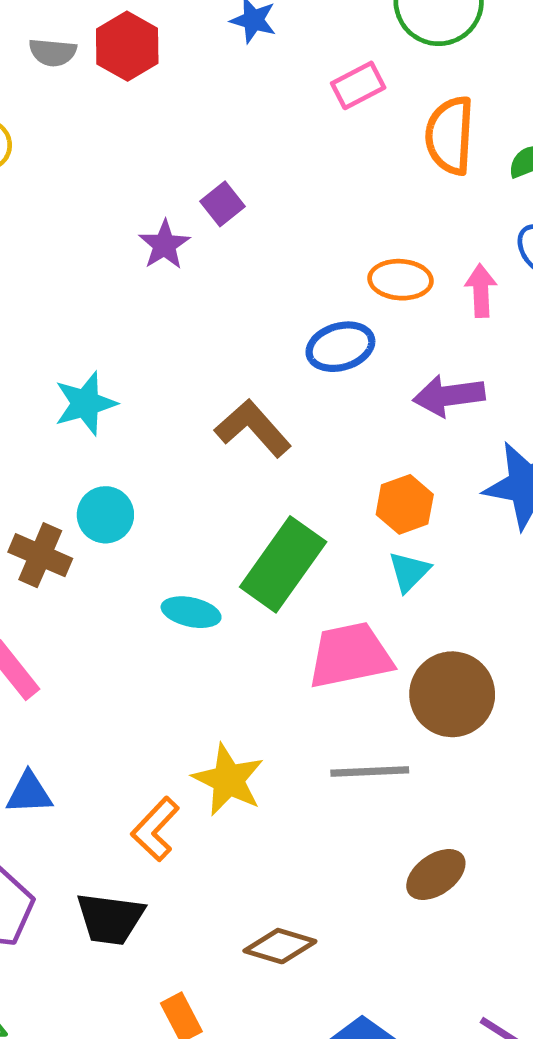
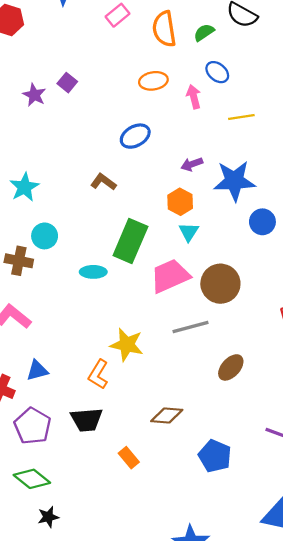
purple star: (164, 245) -> (34, 95), moved
orange ellipse: (400, 280) -> (153, 81), moved
purple arrow: (449, 396) -> (192, 164), moved, size x0.7
brown L-shape: (253, 428) -> (103, 182), size x0.7

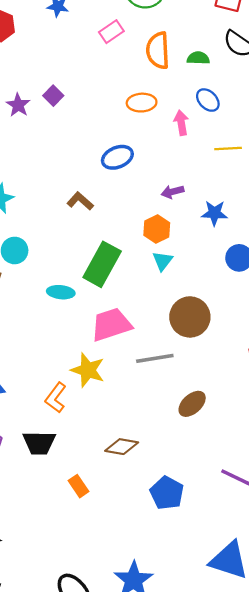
green semicircle: (204, 32) -> (198, 58), turned 30
blue star: (234, 181) -> (214, 213), size x0.6
pink trapezoid: (170, 276) -> (111, 325), moved

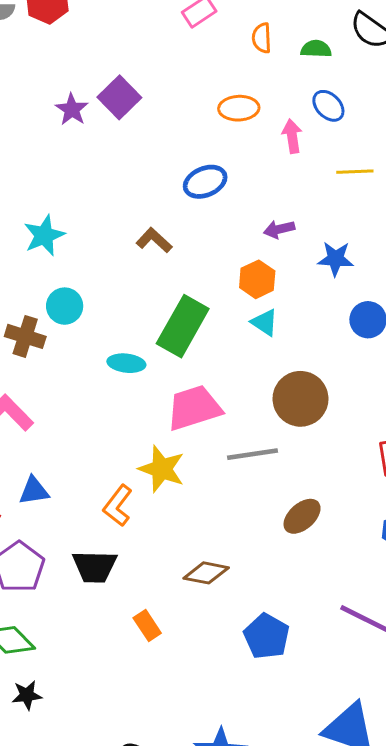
orange semicircle: (158, 50) -> (262, 38), size x0.6
purple square: (53, 96) -> (119, 97), size x1.5
cyan triangle: (163, 261) -> (264, 322), turned -35

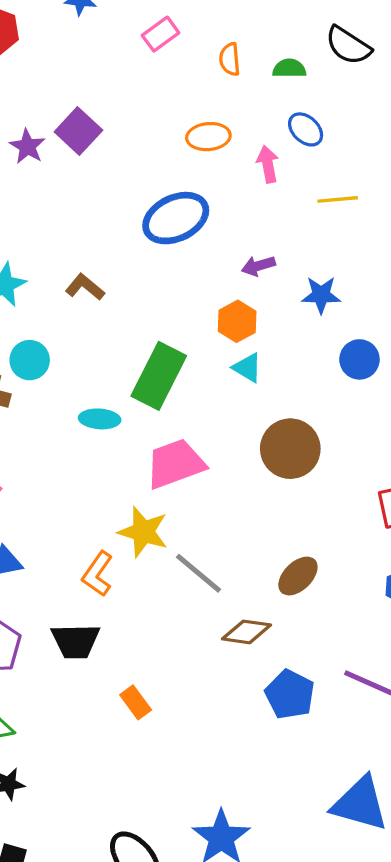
blue ellipse: (205, 182) -> (176, 218), size x1.4
brown L-shape: (154, 240) -> (85, 287), moved
gray line: (252, 454) -> (198, 573), moved, turned 51
brown diamond: (206, 573) -> (247, 632), moved
blue pentagon: (267, 636) -> (290, 694), moved

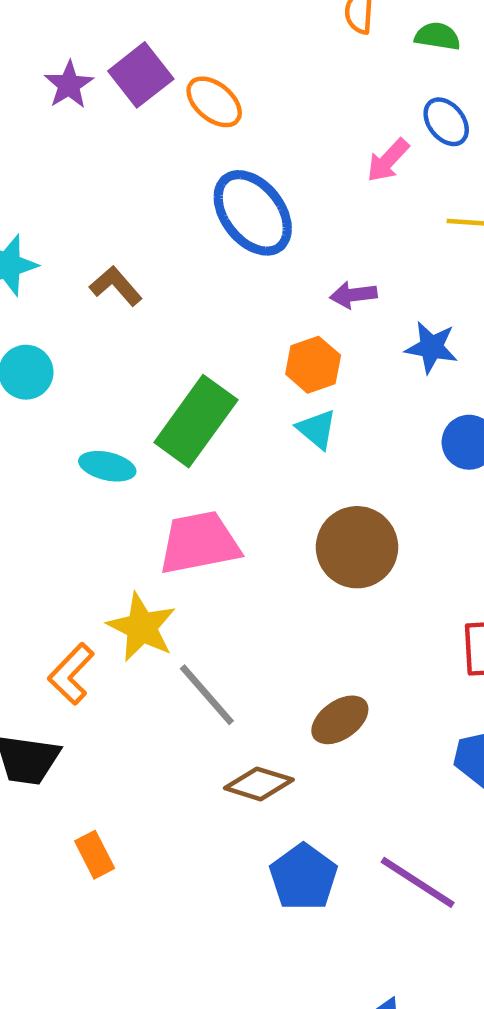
orange ellipse: (208, 137) -> (214, 102), moved, turned 36
pink arrow: (268, 164) -> (388, 160), turned -135
blue ellipse: (176, 218) -> (253, 213), turned 68

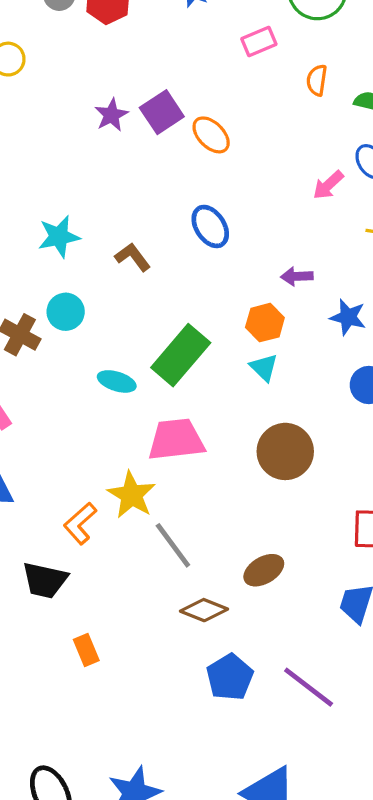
blue ellipse: (253, 213) -> (210, 226), moved, size x0.7

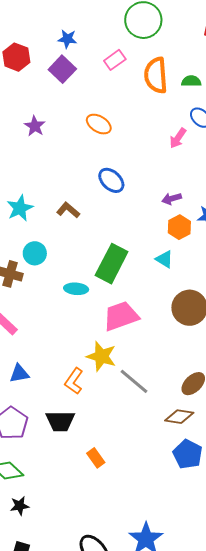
orange semicircle: (317, 80) -> (156, 75), size x1.8
purple square: (162, 112) -> (62, 69), moved
orange hexagon: (265, 323) -> (179, 227), moved
brown diamond: (204, 610) -> (179, 417), moved

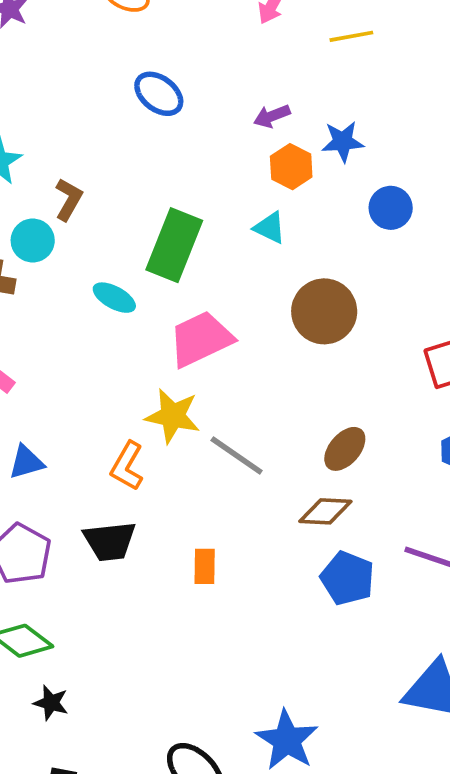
brown L-shape: (68, 210) -> (69, 199), moved, turned 85
cyan ellipse: (76, 289) -> (114, 298), turned 30
orange rectangle: (96, 458) -> (205, 566), moved, turned 42
black star: (20, 506) -> (51, 703), turned 30

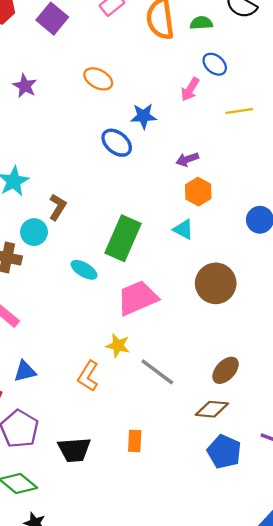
blue star: (343, 142) -> (144, 116), moved
yellow star: (173, 416) -> (118, 346), size x0.7
black trapezoid: (110, 541) -> (74, 450), moved

